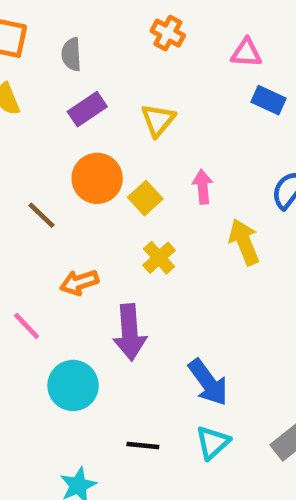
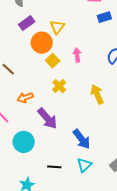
blue rectangle: (269, 100) -> (104, 17), turned -40
orange circle: (97, 178) -> (42, 43), moved
yellow arrow: (244, 242) -> (97, 94), moved
purple arrow: (130, 332) -> (47, 118), turned -35

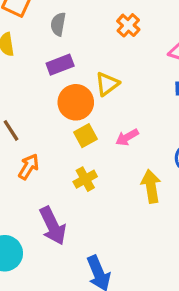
pink arrow: (77, 55) -> (127, 137), turned -128
yellow arrow: (97, 94) -> (151, 186), moved
orange arrow: (25, 98) -> (29, 167), moved, turned 126

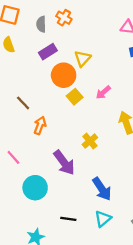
orange cross: (128, 25) -> (64, 18), moved
yellow cross: (85, 179) -> (90, 141), moved

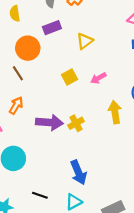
orange circle: (64, 75) -> (28, 48), moved
orange arrow: (40, 125) -> (16, 105), moved
purple arrow: (64, 163) -> (49, 122), moved, turned -60

